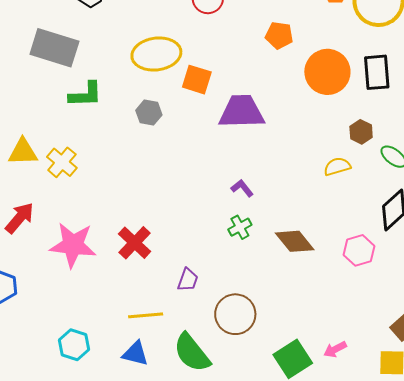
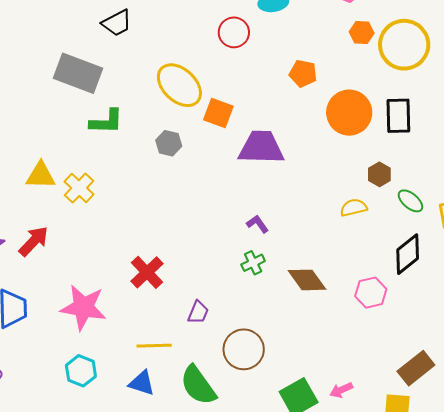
yellow ellipse: (156, 54) -> (179, 85), turned 48
pink star: (73, 245) -> (83, 307), moved

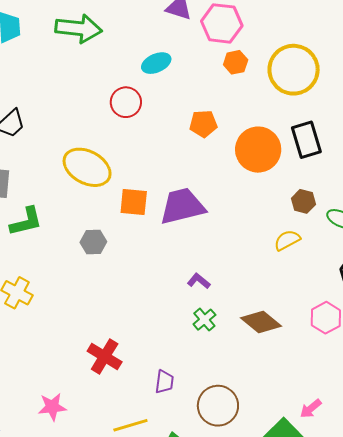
orange hexagon: (362, 33) -> (236, 62), moved
orange square: (218, 113) -> (134, 202), moved
gray hexagon: (169, 143) -> (93, 242), moved
pink star: (83, 307) -> (52, 407), size x0.6
pink arrow: (341, 390) -> (311, 409), moved

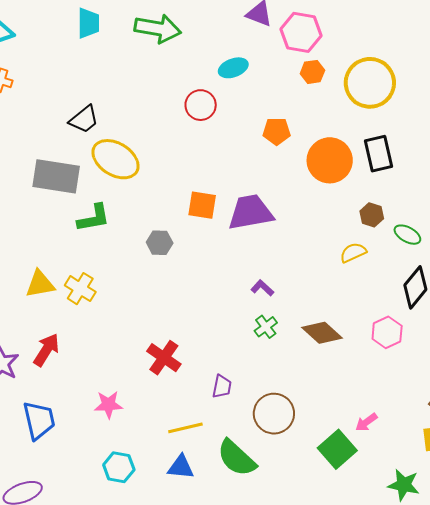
yellow ellipse: (87, 167) -> (115, 159), moved

